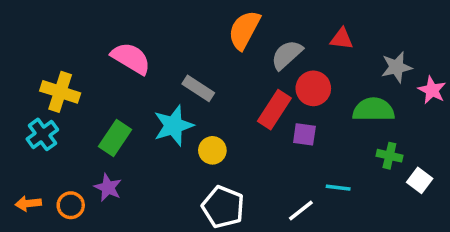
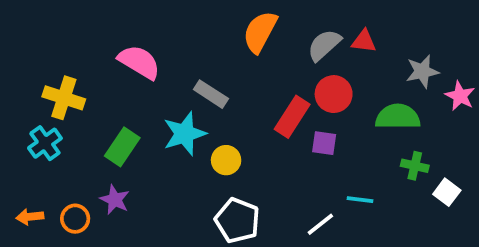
gray semicircle: (287, 55) -> (324, 45), moved

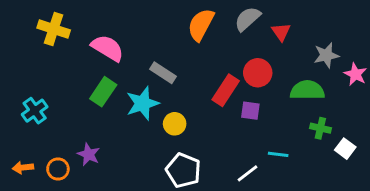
red triangle: (364, 41) -> (281, 32), turned 48
gray semicircle: (324, 45) -> (248, 19), moved
yellow cross: (64, 98) -> (54, 29), moved
green rectangle: (122, 147) -> (103, 92), moved

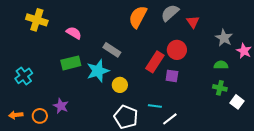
pink semicircle: (108, 48) -> (74, 33), size x0.7
gray star: (326, 55) -> (224, 38), turned -30
green semicircle: (307, 90) -> (221, 65), moved, size x0.6
green rectangle: (103, 92) -> (71, 63), turned 42
cyan line: (278, 154) -> (155, 106), moved

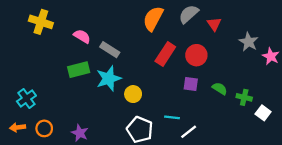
gray rectangle: (112, 50) -> (110, 50), moved
red rectangle: (155, 62) -> (165, 54), moved
green semicircle: (221, 65) -> (220, 88), moved, turned 32
cyan cross: (24, 76) -> (26, 98), moved
purple star: (61, 106) -> (80, 133), moved

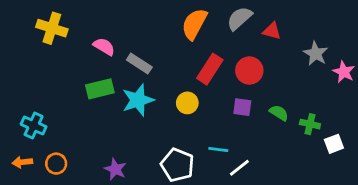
red triangle: (214, 24) -> (272, 31), turned -40
yellow circle: (133, 94) -> (187, 103), moved
cyan cross: (26, 98) -> (34, 125), turned -30
white square: (263, 113) -> (334, 144), turned 32
purple star: (80, 133) -> (115, 169), moved

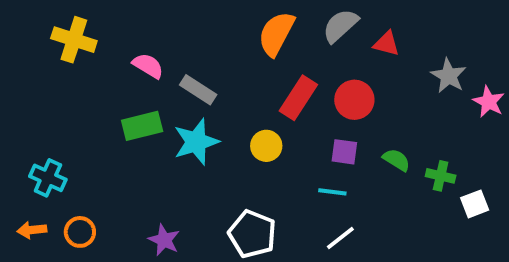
cyan line: (218, 149) -> (332, 192), moved

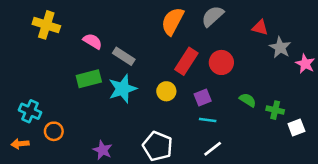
red triangle: (386, 44) -> (260, 27), moved
purple square: (344, 152) -> (203, 98), moved, turned -30
orange circle: (80, 232) -> (54, 131), moved

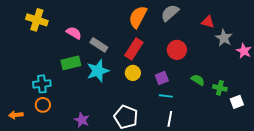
red rectangle: (186, 61) -> (134, 49), moved
cyan cross: (30, 111) -> (42, 84), moved, turned -30
white line: (213, 149) -> (170, 119), turned -42

